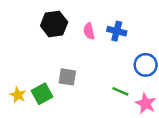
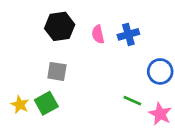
blue cross: (117, 31) -> (128, 34), turned -30
gray square: (67, 77) -> (57, 71), moved

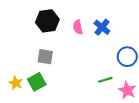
blue cross: (128, 34) -> (102, 27), turned -35
green line: (132, 101) -> (105, 80), turned -40

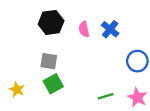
green line: (105, 80) -> (106, 96), moved
green square: (37, 82) -> (53, 84), moved

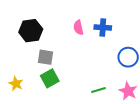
black hexagon: (51, 22) -> (31, 31), moved
blue cross: (110, 29) -> (103, 28), turned -35

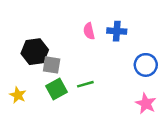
black hexagon: (31, 31) -> (35, 52), moved
green line: (98, 90) -> (85, 84), moved

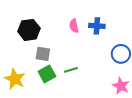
black hexagon: (35, 52) -> (29, 30), moved
yellow star: (18, 95) -> (15, 79), size x1.5

